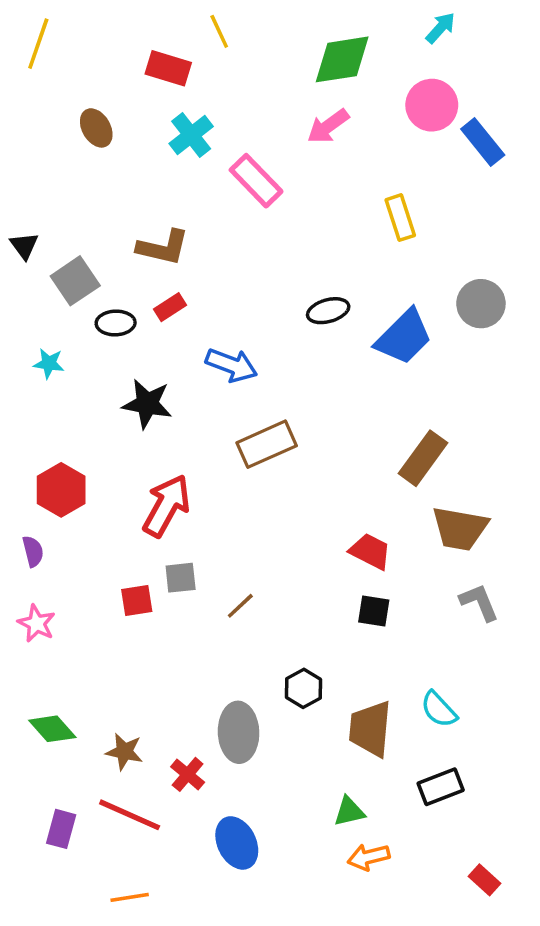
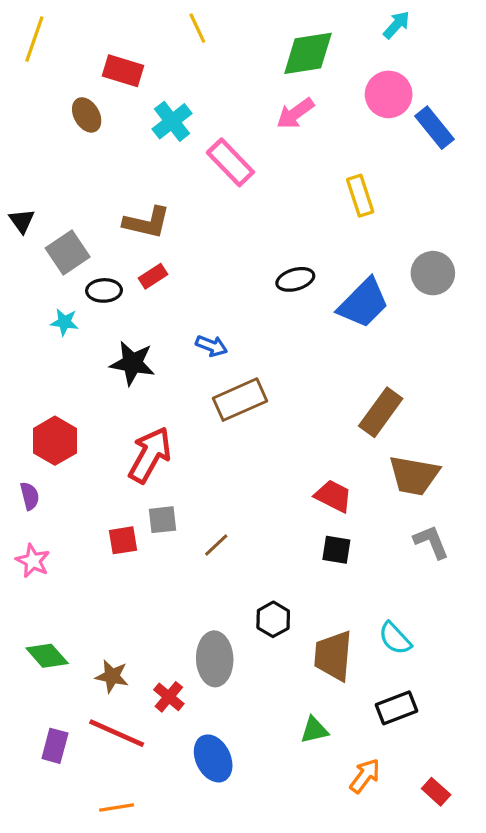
red rectangle: (168, 68) -> (123, 71), moved
cyan star: (49, 363) -> (64, 322), moved
blue arrow: (232, 365) -> (212, 346), moved, size x0.7
orange arrow: (369, 857) -> (365, 776), moved, turned 141

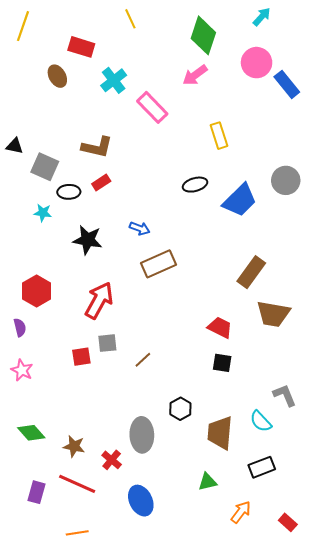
green diamond: (308, 53) -> (203, 35), turned -63
yellow rectangle: (360, 196) -> (219, 136), moved
black triangle: (22, 221) -> (15, 146), turned -42
gray square: (68, 253) -> (45, 167), turned -32
gray L-shape: (431, 542) -> (285, 395), moved

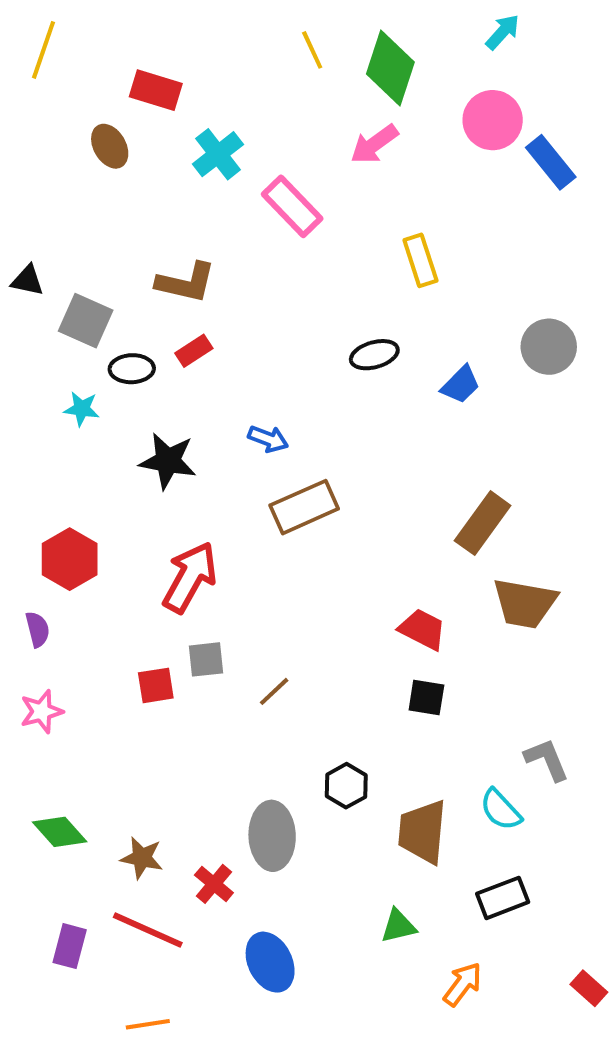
yellow line: (130, 19) -> (312, 50), moved
blue trapezoid: (240, 200) -> (461, 385), size x0.6
pink star: (22, 370) -> (42, 712), turned 30
red rectangle: (288, 522) -> (589, 988), moved

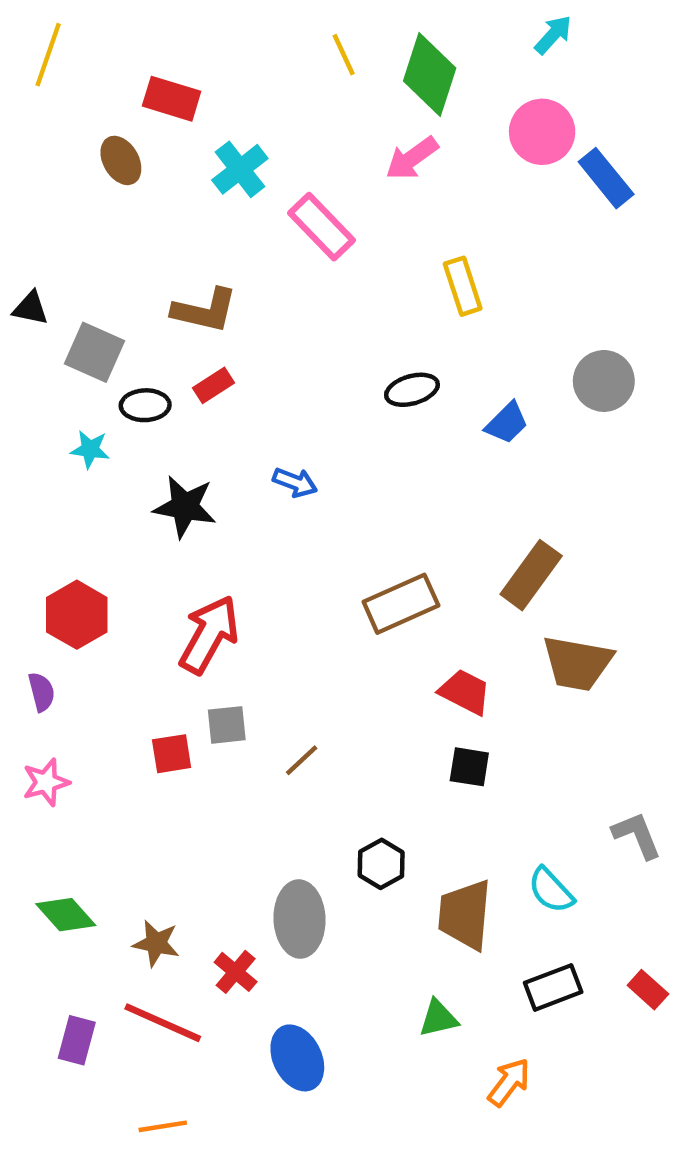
brown rectangle: (304, 507) -> (401, 604), moved
gray L-shape: (547, 760) -> (637, 835), moved
red rectangle: (589, 988) -> (648, 990), moved

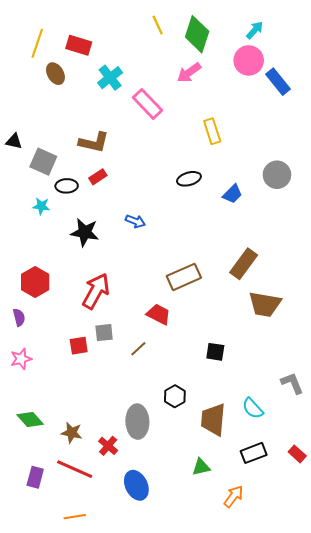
cyan arrow: (553, 35) -> (255, 30), moved
yellow line: (48, 55) -> (37, 43), moved
red trapezoid: (465, 692) -> (159, 314), moved

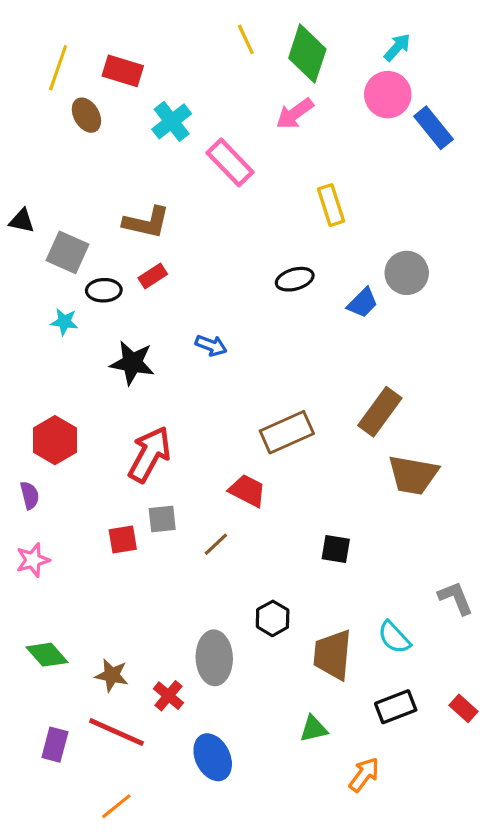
gray circle: (277, 175) -> (407, 273), moved
orange line: (75, 517) -> (116, 806), turned -30

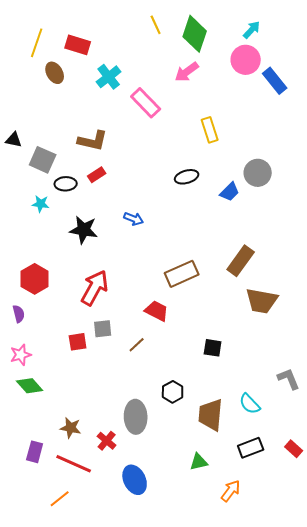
green diamond: (47, 655) -> (30, 386), moved
purple rectangle: (55, 745) -> (35, 452), moved
orange line: (116, 806) -> (60, 499), moved

